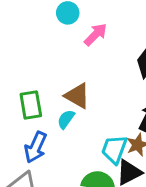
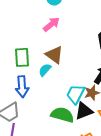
pink arrow: (96, 34) -> (51, 24), moved
blue arrow: (36, 147) -> (22, 87), turned -35

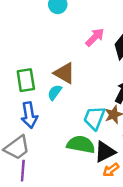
pink arrow: (51, 24) -> (95, 37), moved
black triangle: (84, 111) -> (105, 152), moved

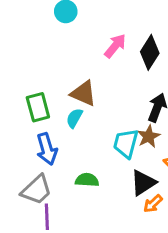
green semicircle: (81, 144) -> (87, 180), moved, size x0.7

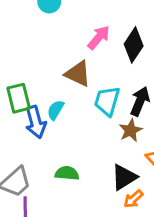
brown triangle: (84, 93) -> (78, 74), moved
cyan trapezoid: (126, 143) -> (107, 101), moved
blue arrow: (47, 149) -> (36, 122), moved

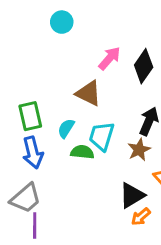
cyan trapezoid: (107, 101) -> (102, 136), moved
blue arrow: (36, 122) -> (33, 153), moved
green semicircle: (67, 173) -> (82, 152), moved

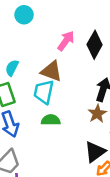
cyan semicircle: (66, 128) -> (12, 68), moved
cyan trapezoid: (102, 136) -> (44, 92), moved

